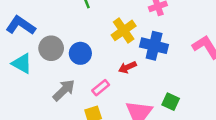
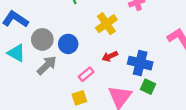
blue cross: (154, 46) -> (140, 63), moved
gray arrow: (64, 90) -> (47, 65), moved

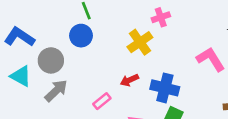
yellow cross: (106, 24) -> (140, 42), moved
blue circle: (68, 44) -> (81, 36), moved

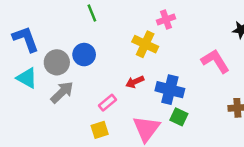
blue circle: (81, 36) -> (84, 55), moved
blue L-shape: (19, 37) -> (26, 39), turned 36
yellow cross: (140, 42) -> (145, 44), turned -30

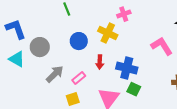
blue circle: (84, 55) -> (79, 41), moved
red arrow: (135, 82) -> (100, 62), turned -64
gray arrow: (62, 92) -> (55, 74), moved

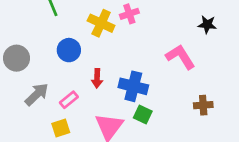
yellow cross: (108, 33) -> (101, 23), moved

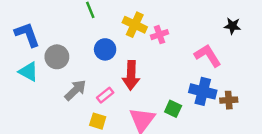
pink cross: (129, 14) -> (159, 35), moved
red arrow: (97, 78) -> (131, 75), size x1.6
blue cross: (133, 86) -> (203, 91), moved
yellow square: (61, 128) -> (98, 121), turned 35

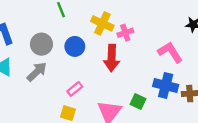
gray circle: (57, 57) -> (41, 44), moved
red arrow: (131, 75) -> (112, 58), moved
gray arrow: (75, 90) -> (37, 72), moved

